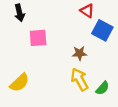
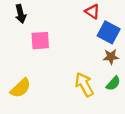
brown star: (80, 53) -> (111, 57), moved
green semicircle: (102, 88) -> (113, 83), moved

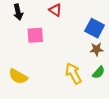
red triangle: (92, 12) -> (55, 10), moved
yellow semicircle: (21, 88) -> (18, 76), turned 72

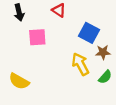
blue square: (95, 28) -> (89, 33), moved
yellow arrow: (73, 73) -> (80, 64), moved

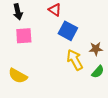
blue square: (89, 33) -> (68, 31), moved
pink square: (37, 37) -> (24, 36), moved

